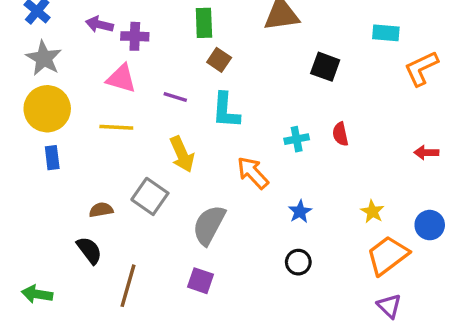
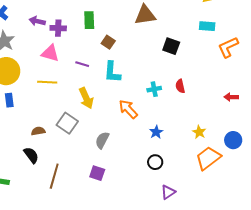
green rectangle: (204, 23) -> (89, 20), moved
gray semicircle: (209, 225) -> (102, 140), size x0.7
purple triangle: (389, 306) -> (168, 192), moved, turned 42

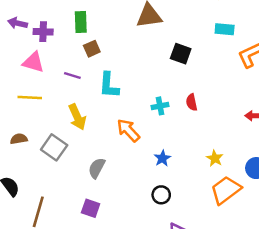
brown square: (108, 42) -> (92, 49), moved, turned 32
brown semicircle: (38, 131) -> (19, 139), moved

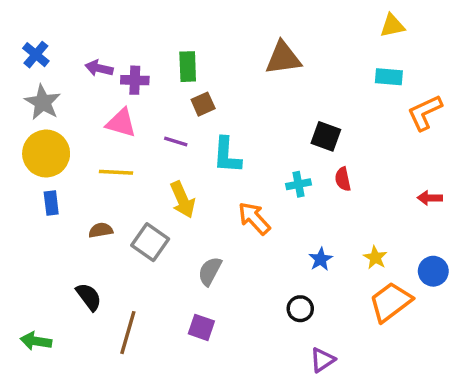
black square: (181, 54) -> (326, 136), moved
blue star: (162, 158) -> (321, 259), moved

